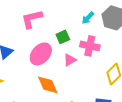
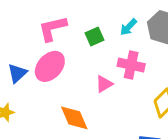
green square: (63, 37) -> (95, 37), moved
pink ellipse: (41, 54) -> (50, 66), moved

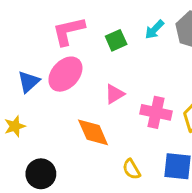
pink cross: (131, 65) -> (156, 112), moved
pink triangle: (104, 84) -> (115, 94), moved

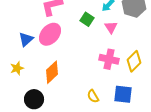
green square: (116, 40) -> (87, 19), moved, turned -32
pink triangle: (115, 94) -> (111, 27), moved, turned -32
orange diamond: (93, 132) -> (52, 72), moved, turned 70

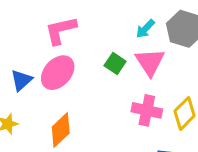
green square: (87, 19) -> (115, 64), moved
pink triangle: (111, 27) -> (150, 62), size x1.5

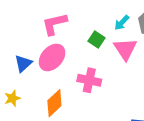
green square: (115, 64) -> (96, 39), moved
pink cross: (147, 110) -> (89, 80), moved

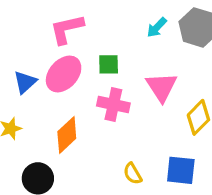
green square: (96, 39) -> (109, 64), moved, turned -35
pink triangle: (125, 49) -> (162, 87), moved

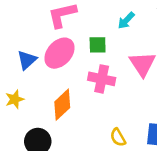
cyan arrow: (157, 27) -> (126, 20), moved

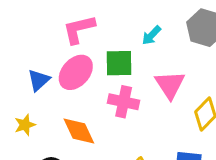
green square: (98, 45) -> (119, 63), size x1.4
orange diamond: (62, 105) -> (79, 131), turned -72

